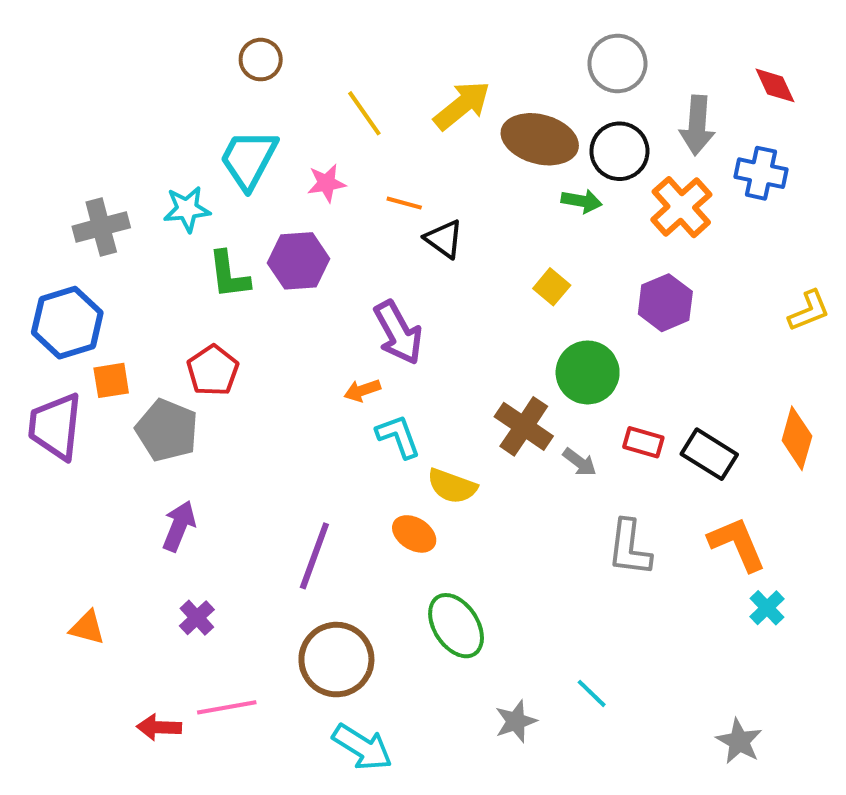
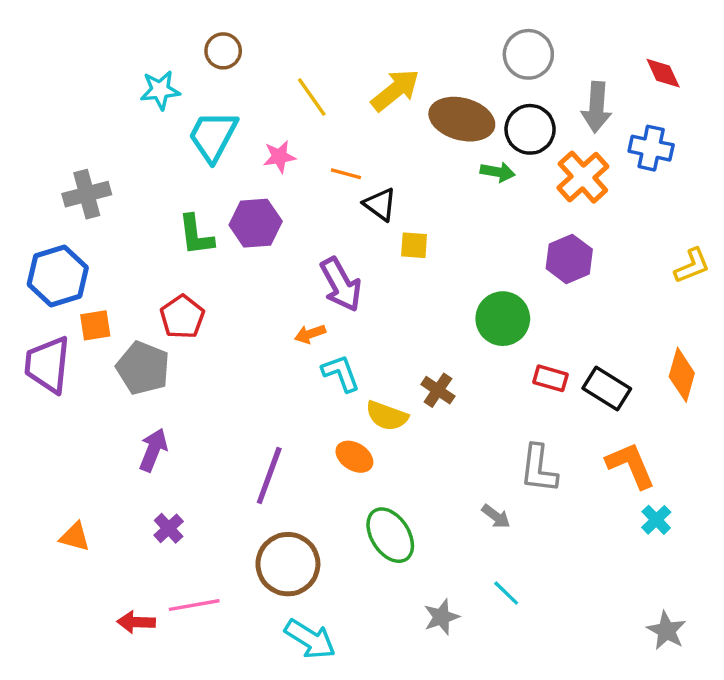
cyan star: (187, 209) -> (160, 90), moved
yellow square: (552, 287) -> (414, 245), moved, turned -36
brown cross: (524, 426) -> (438, 390), moved, size x0.7
gray arrow: (580, 462) -> (496, 516), moved
gray star: (739, 741) -> (666, 631), moved

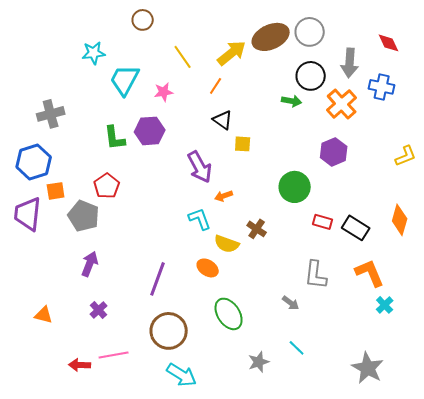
brown circle: (223, 51) -> (143, 20), moved
brown ellipse: (462, 119) -> (271, 37), moved, turned -39
orange line: (346, 174) -> (216, 86), moved, turned -72
orange arrow: (310, 334) -> (224, 196), moved
gray star: (666, 631) -> (368, 368), moved, size x1.4

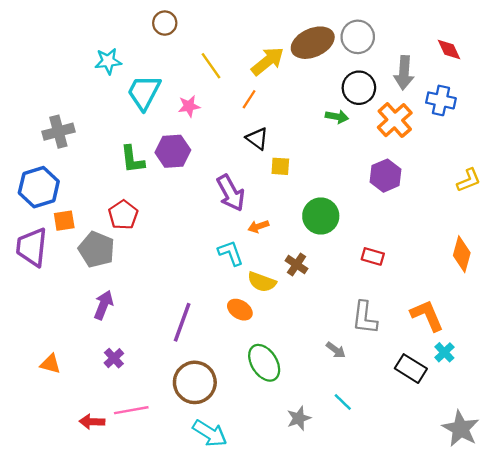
green circle: (295, 187) -> (321, 216), moved
black rectangle: (356, 228) -> (411, 369), moved
gray star: (368, 368) -> (461, 429), moved

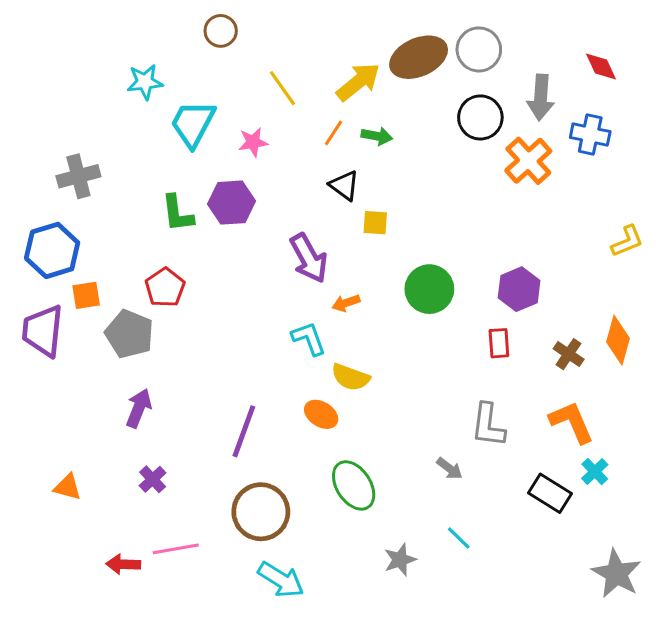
green arrow: (337, 117) -> (377, 136), moved
purple hexagon: (385, 176) -> (519, 289), moved
red rectangle: (373, 256) -> (499, 343), turned 70
brown cross: (296, 265) -> (569, 354), moved

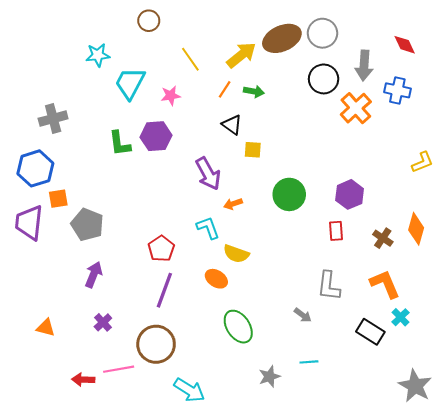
red pentagon: (165, 288) -> (161, 249), moved
brown circle: (261, 512) -> (156, 344), moved
cyan line: (459, 538) -> (309, 362), turned -48

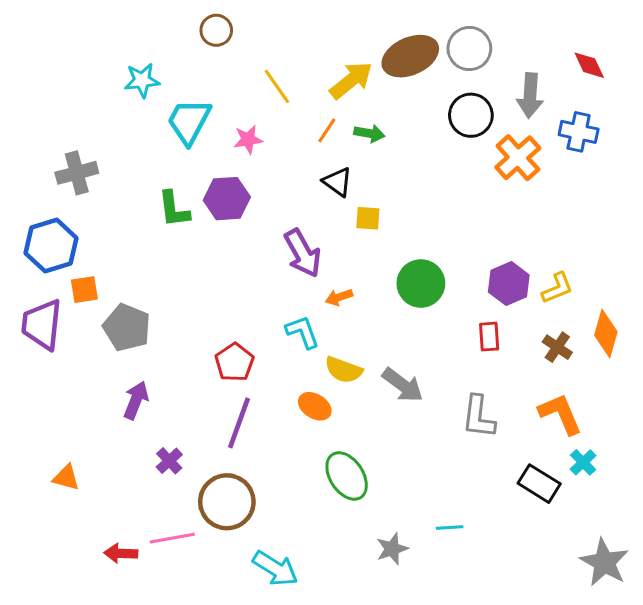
yellow L-shape: (422, 162) -> (557, 288), moved
gray arrow: (303, 315) -> (403, 385), moved, size x1.6
purple cross: (103, 322) -> (169, 461), moved

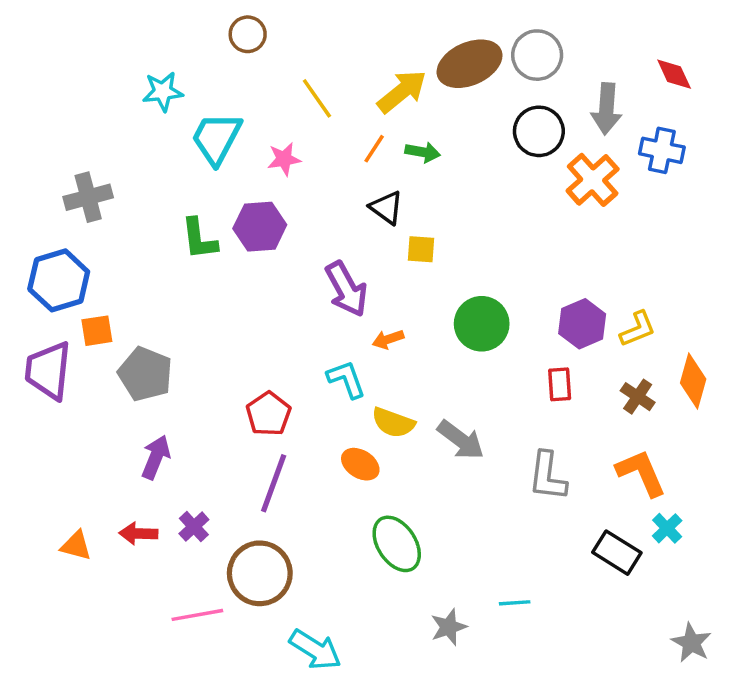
red arrow: (121, 553) -> (138, 533), moved
gray star: (604, 562) -> (691, 643), size x0.7

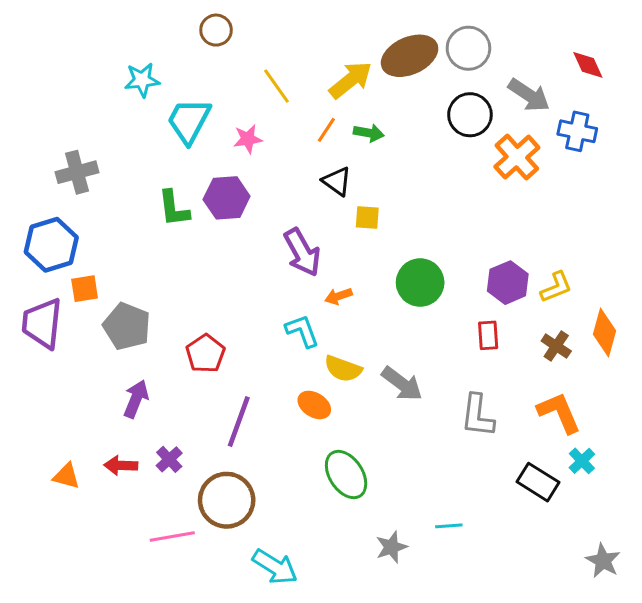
gray arrow: (606, 109) -> (529, 95), turned -60
red pentagon: (268, 414) -> (205, 354), moved

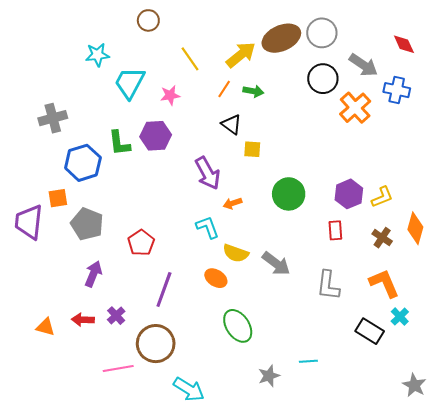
blue hexagon: (51, 245) -> (83, 163), moved

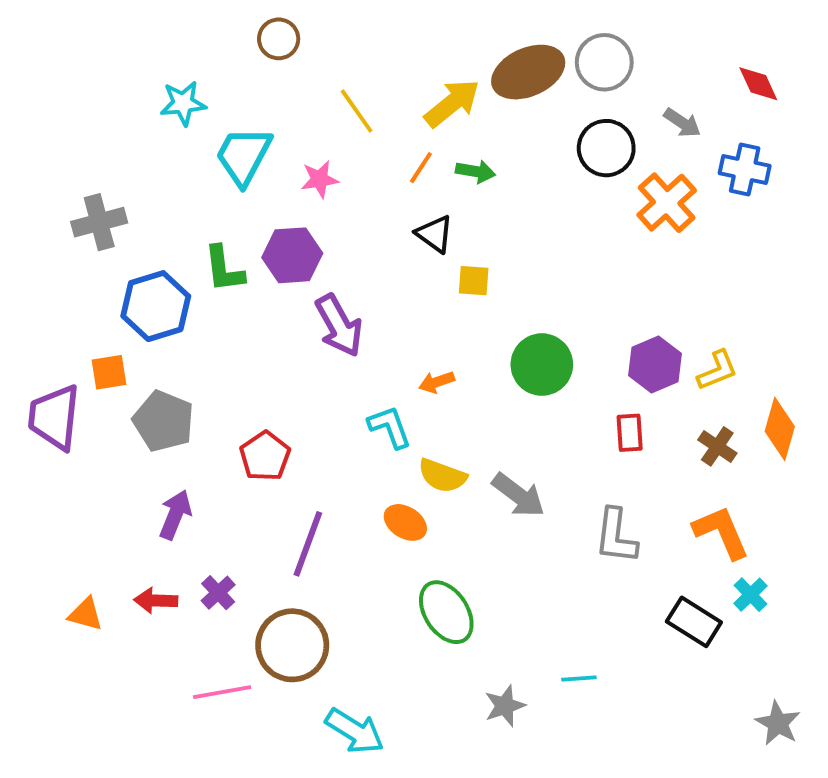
gray arrow: (363, 65) -> (682, 123), size x0.7
purple arrow: (208, 173) -> (339, 326), moved

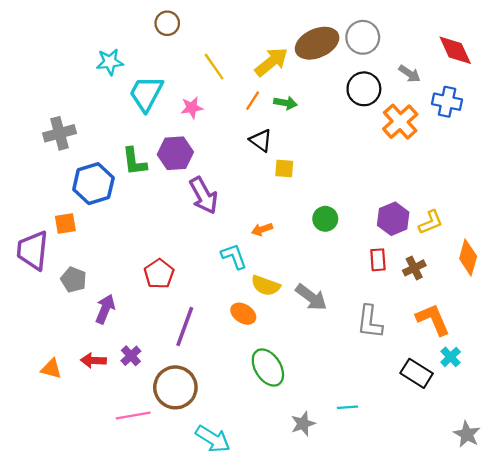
red diamond: (758, 84) -> (455, 50), size x1.4
green circle: (542, 365) -> (325, 219), size x0.7
gray pentagon: (164, 421) -> (74, 280), moved, size x0.7
brown cross: (717, 446) -> (414, 268), moved, turned 30

